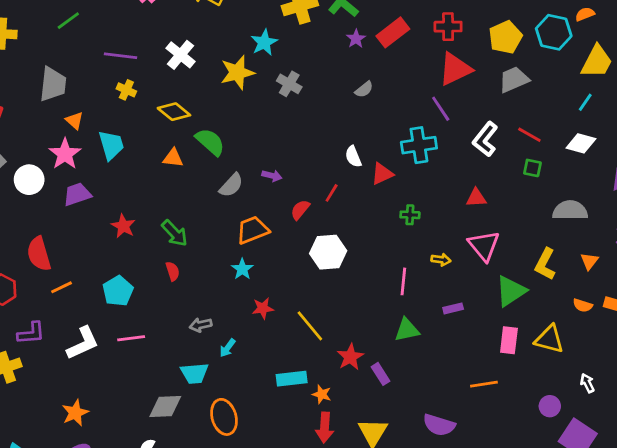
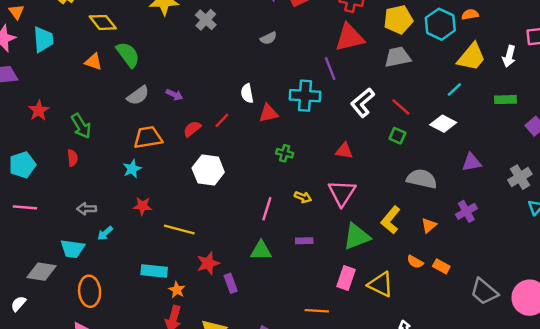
yellow line: (310, 326) -> (179, 229), turned -48

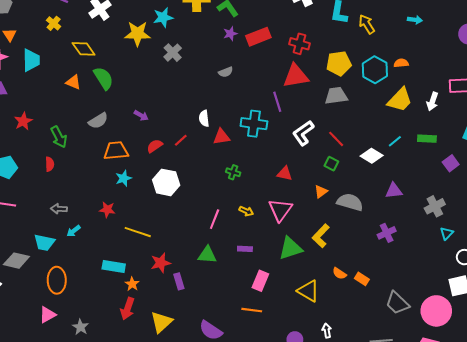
cyan line: (454, 89) -> (395, 141), moved
gray semicircle: (138, 95) -> (98, 121), moved
cyan star: (132, 169) -> (124, 178), moved
orange triangle: (429, 225) -> (321, 192), moved
pink rectangle: (346, 278) -> (260, 281), moved

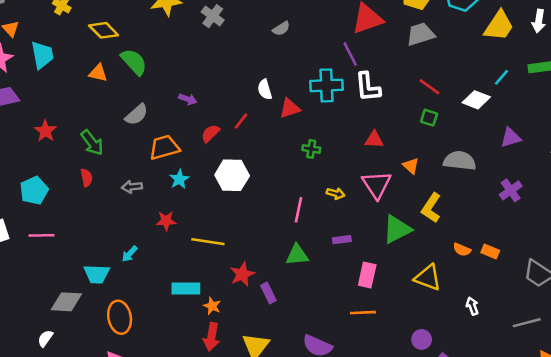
white L-shape: (303, 133) -> (368, 87), moved, turned -50
orange triangle: (321, 192) -> (411, 166), moved, turned -32
gray arrow: (59, 209) -> (132, 187), moved
white arrow: (327, 331) -> (472, 306), moved

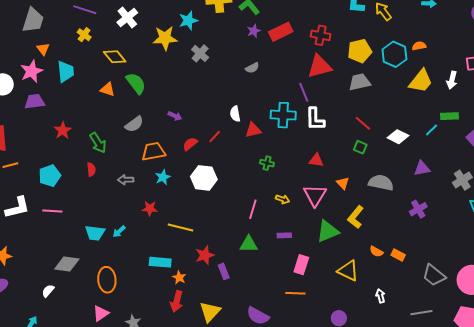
cyan line: (501, 77) -> (432, 130), moved
cyan trapezoid: (97, 274) -> (95, 233), moved

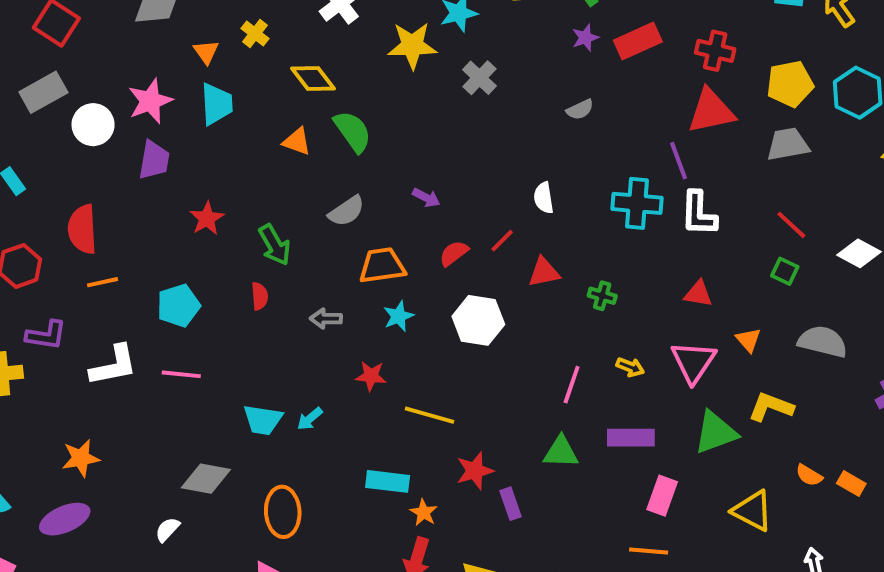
orange triangle: (43, 49) -> (206, 52), moved
purple trapezoid: (35, 102) -> (154, 160), turned 105
red triangle: (253, 130) -> (544, 272), moved
yellow L-shape: (356, 217) -> (771, 407), turned 70
purple rectangle: (284, 235) -> (631, 438), size x1.6

